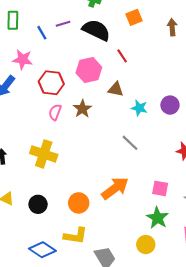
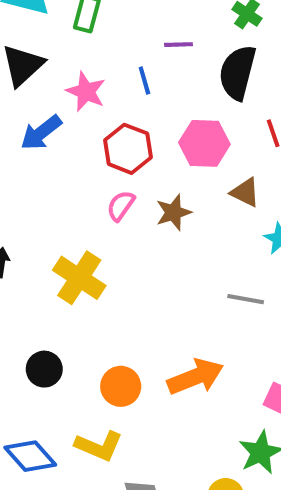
black semicircle: (96, 30) -> (238, 73), turned -116
blue line: (42, 33) -> (144, 80), moved
gray line: (130, 143) -> (246, 299), turned -48

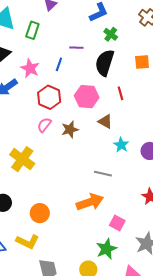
blue line: (144, 80) -> (59, 64), turned 32
orange arrow: (195, 377) -> (90, 202), moved

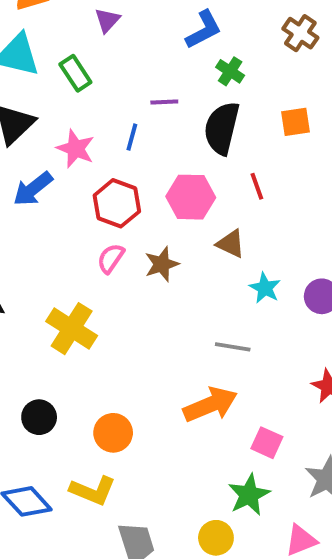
green rectangle: (32, 30) -> (75, 73), turned -48

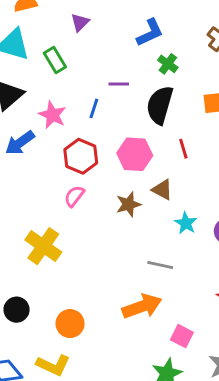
brown star: (162, 264) -> (128, 204), moved

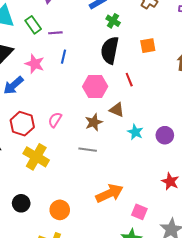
purple line: (119, 84) -> (55, 33), moved
red hexagon: (81, 156) -> (22, 124), moved
gray line: (160, 265) -> (88, 150), moved

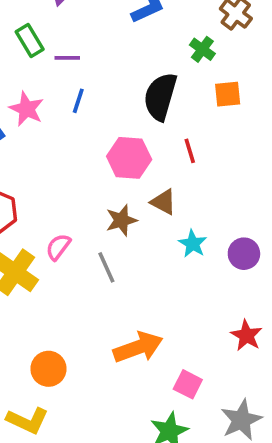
green cross: (113, 21) -> (202, 49), moved
pink semicircle: (55, 120) -> (58, 247), moved
gray line: (88, 150) -> (106, 267), turned 54

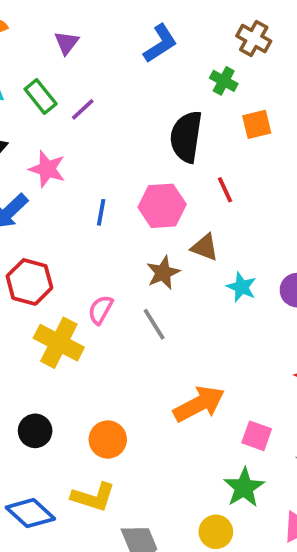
purple line: (67, 58) -> (83, 109), turned -35
blue line: (78, 101) -> (101, 212), moved

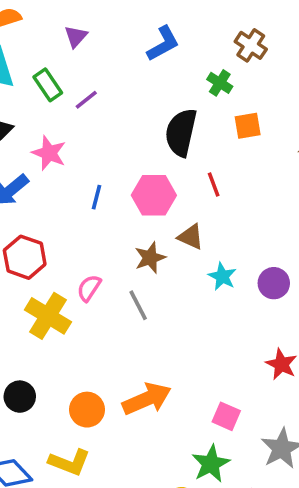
orange arrow: (199, 404) -> (147, 399), moved

